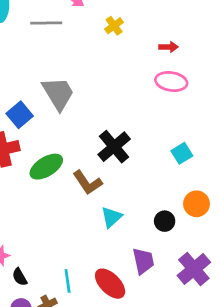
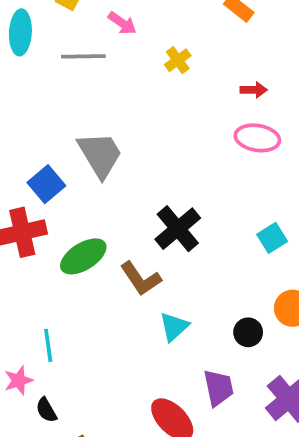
cyan line: (68, 281) -> (48, 345), moved

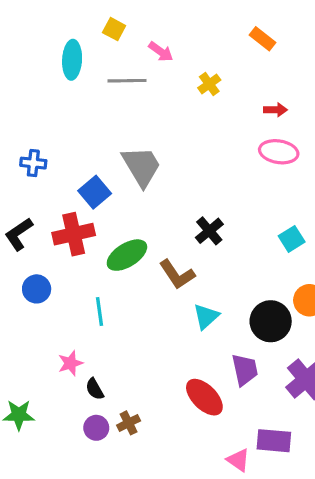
black cross: (178, 229) -> (209, 231), size x0.7
black circle: (248, 332) -> (271, 321), size x1.6
cyan line: (48, 345) -> (99, 312), moved

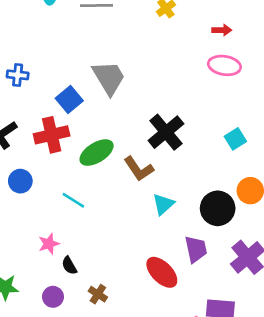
black cross: (209, 231) -> (166, 132), size x1.5
cyan line: (99, 312) -> (73, 200), turned -50
brown cross: (129, 423) -> (98, 294), turned -30
purple circle: (96, 428) -> (53, 297), moved

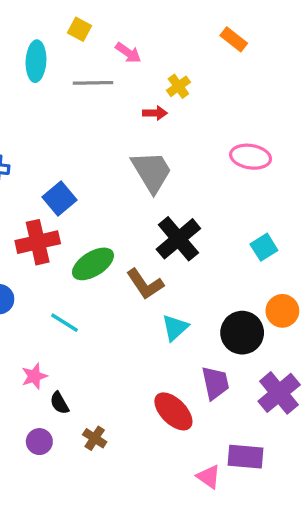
red arrow: (222, 30) -> (155, 113), moved
gray trapezoid: (109, 78) -> (152, 172), moved

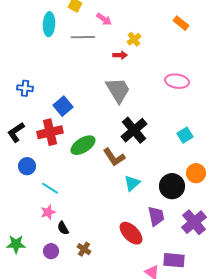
orange rectangle: (234, 39) -> (181, 23), moved
cyan line: (64, 323) -> (50, 188), moved

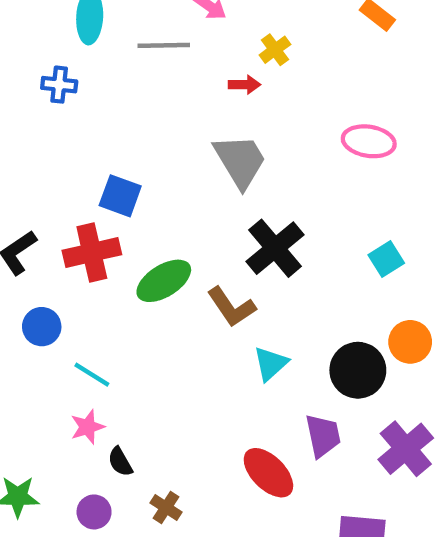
blue cross: (25, 88) -> (59, 85), moved
blue square: (63, 106) -> (120, 196), turned -30

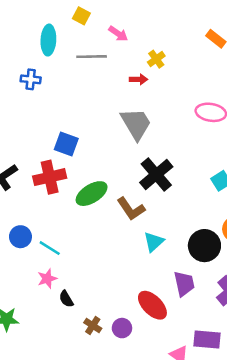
blue circle: (42, 327) -> (20, 237), moved
purple circle: (94, 512) -> (122, 328), moved

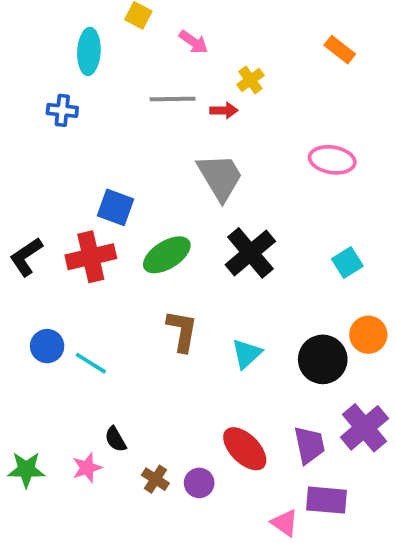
gray line: (92, 57) -> (173, 99), moved
green ellipse: (92, 194) -> (167, 255), moved
brown L-shape: (131, 209) -> (182, 331), moved, turned -136
pink star: (47, 279) -> (87, 468), moved
purple trapezoid: (184, 284) -> (309, 445), moved

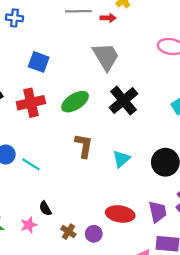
blue square: (116, 207) -> (39, 62), moved
red ellipse: (245, 449) -> (120, 214), turned -36

